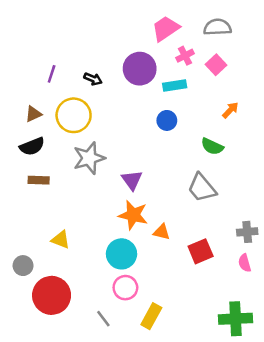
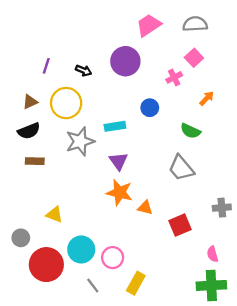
pink cross: (185, 56) -> (174, 77), moved
cyan rectangle: (175, 85) -> (115, 126), moved
cyan circle: (122, 254) -> (81, 249), moved
pink semicircle: (245, 263) -> (213, 254), moved

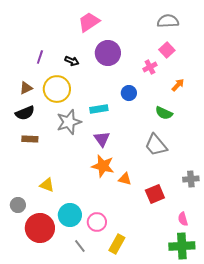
pink trapezoid: (149, 25) -> (89, 22), moved

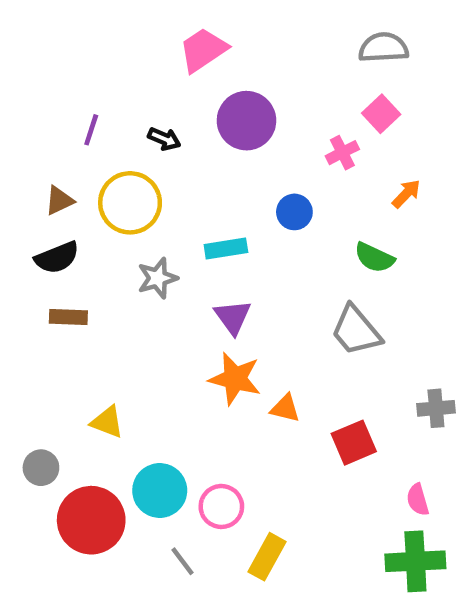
gray star: (69, 122) -> (157, 278), size x0.7

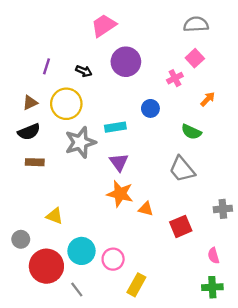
gray star: (157, 278) -> (80, 142), size x1.5
gray line: (183, 561) -> (77, 290), moved
green cross: (415, 561) -> (212, 287), size x0.7

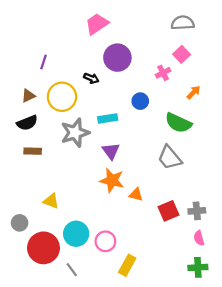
black arrow: (84, 71) -> (91, 78), moved
green semicircle: (191, 132) -> (178, 123), size x1.4
gray cross: (223, 209) -> (197, 211), moved

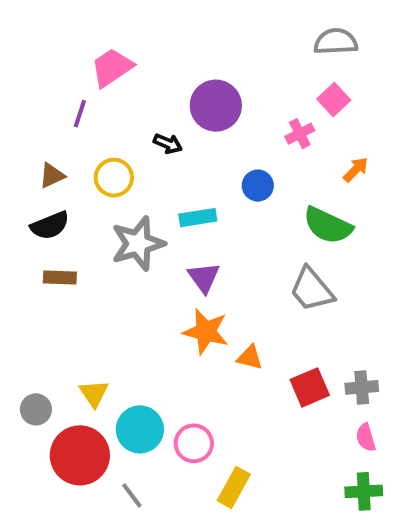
pink trapezoid: (97, 24) -> (112, 68), moved
yellow circle: (62, 97) -> (114, 178), size x0.7
yellow triangle: (51, 201) -> (94, 393), moved, turned 35

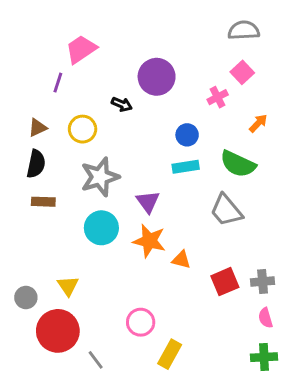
cyan rectangle: (198, 218) -> (186, 167), moved
black semicircle: (50, 226) -> (36, 164), turned -56
cyan circle: (140, 429) -> (101, 228), moved

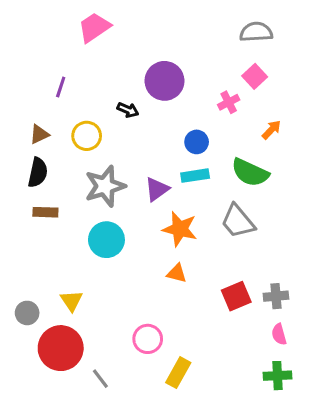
pink trapezoid: (81, 49) -> (94, 27), moved
purple triangle: (148, 202) -> (157, 189), moved, turned 30
orange star: (149, 241) -> (180, 229), moved
orange triangle: (181, 260) -> (177, 273), moved

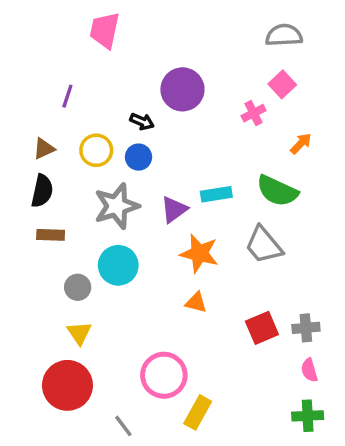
pink trapezoid: (94, 27) -> (105, 30), turned -44
blue circle: (197, 142) -> (139, 157), moved
gray circle: (27, 313) -> (78, 287), moved
pink circle: (148, 339) -> (164, 375), size x1.4
gray line: (100, 379) -> (123, 426), moved

